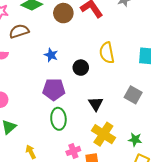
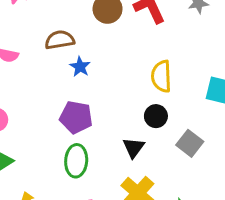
brown semicircle: (19, 31) -> (60, 40), moved
black circle: (81, 68) -> (156, 116), moved

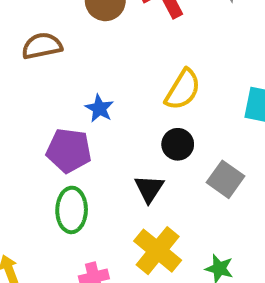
blue star: (80, 67) -> (99, 108), moved
yellow semicircle: (161, 76) -> (183, 90), turned -144

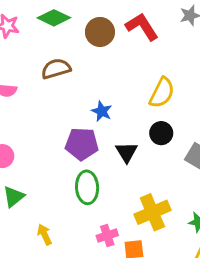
black triangle: (149, 189) -> (127, 152), moved
yellow cross: (158, 251) -> (152, 212), turned 32

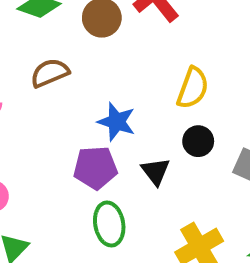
blue star: (102, 111) -> (117, 122), size x1.4

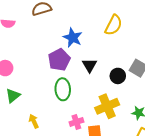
black circle: (198, 141) -> (118, 76), moved
purple pentagon: (95, 168) -> (59, 60), turned -30

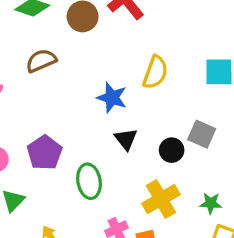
blue star: (73, 38) -> (112, 98), moved
purple pentagon: (59, 60) -> (45, 153), moved

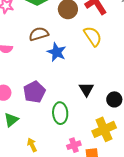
yellow semicircle: (155, 72) -> (93, 36), moved, turned -60
blue star: (112, 98) -> (57, 52), moved

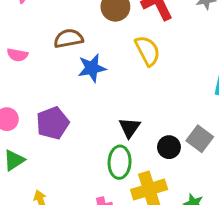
blue star: (57, 52) -> (92, 68), turned 30
green ellipse: (60, 113) -> (120, 162), moved

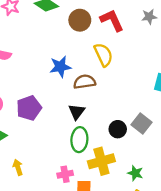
brown semicircle: (68, 38) -> (84, 82), moved
black triangle: (130, 128) -> (77, 112), moved

